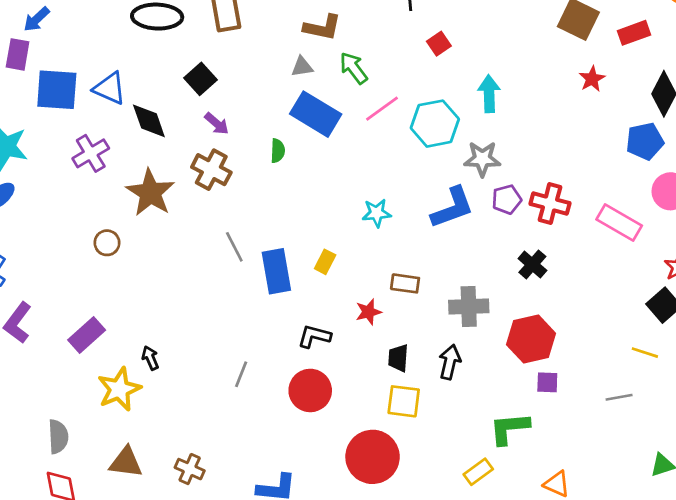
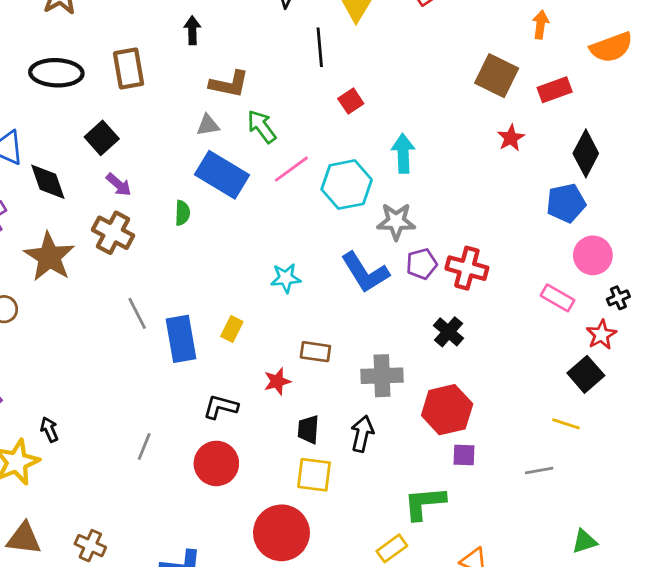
blue L-shape: (452, 208) -> (365, 272), turned 78
pink rectangle: (619, 222) -> (558, 298), moved, size x0.7

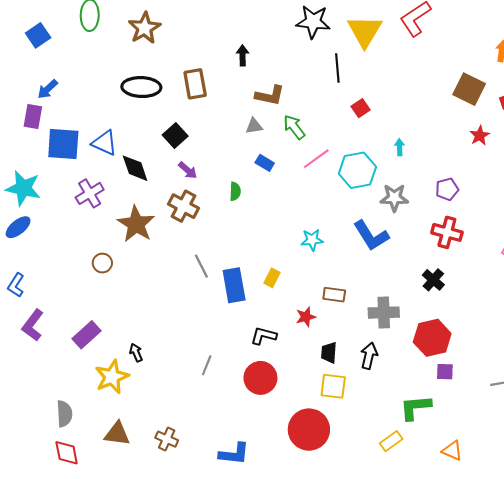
cyan arrow: (403, 153) -> (400, 147), size x0.6
blue rectangle: (222, 175) -> (265, 163), size x0.5
purple pentagon: (422, 264) -> (447, 189), moved

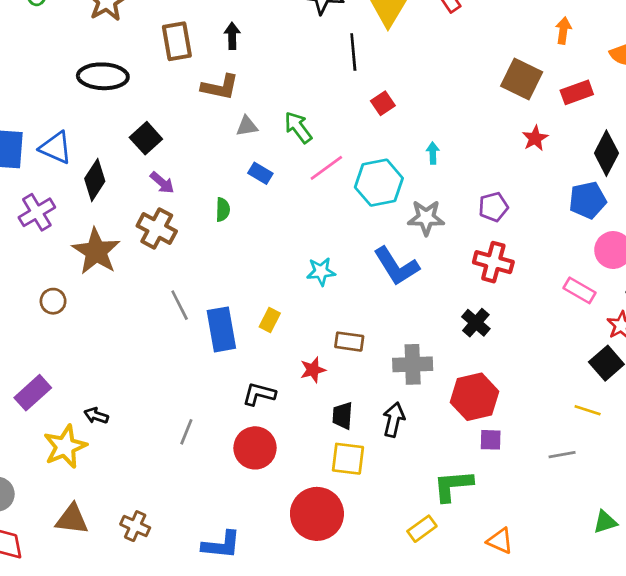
brown rectangle: (195, 84) -> (177, 41), moved
brown L-shape: (270, 95) -> (220, 87), moved
black diamond: (135, 168) -> (95, 180), turned 52
black arrow: (136, 353) -> (96, 416), turned -48

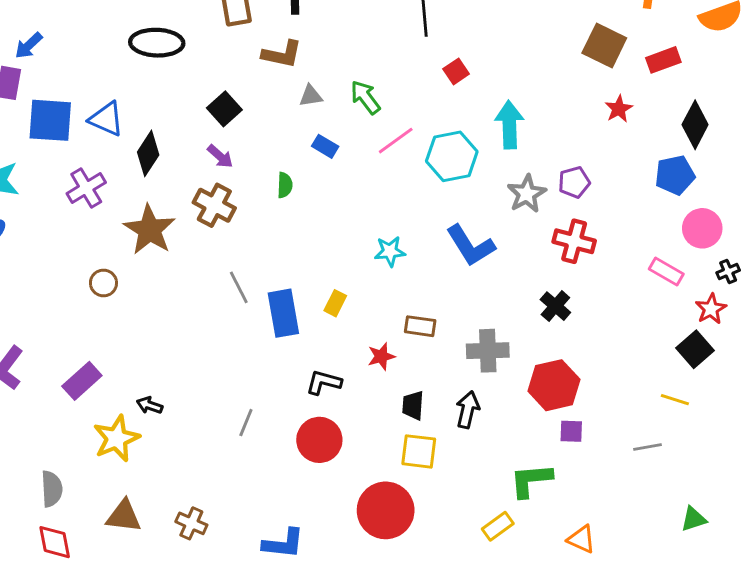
black square: (146, 138) -> (224, 109), moved
cyan arrow: (433, 153) -> (509, 125), size x2.0
gray star: (426, 218) -> (527, 194), moved, turned -30

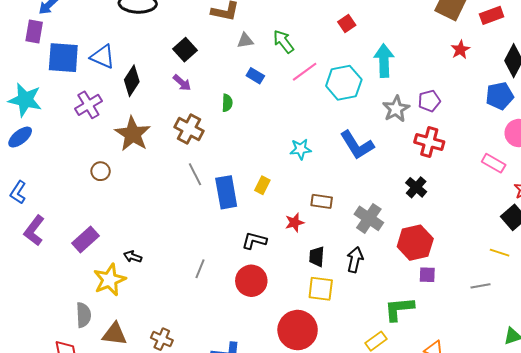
brown cross: (214, 205) -> (189, 129), moved
gray cross: (488, 351) -> (369, 218), turned 36
gray semicircle: (52, 489) -> (83, 315), moved

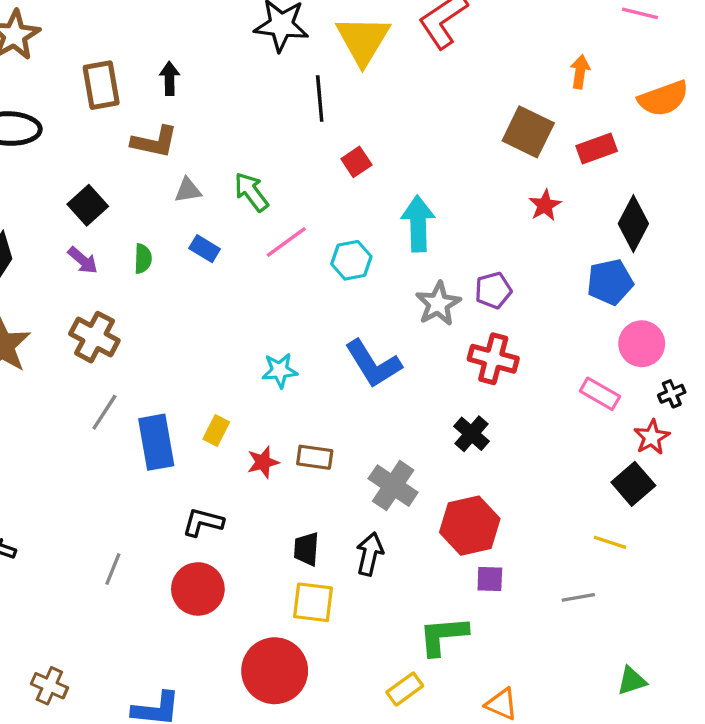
cyan hexagon: (344, 83) -> (351, 260), size x0.7
green semicircle: (227, 103) -> (143, 259), moved
gray line: (195, 174) -> (104, 412), turned 60
red star: (295, 222) -> (263, 462), moved

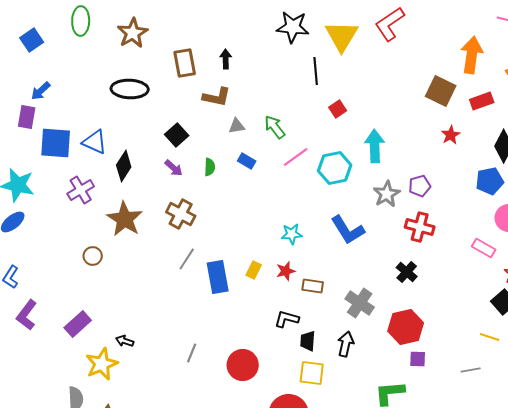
orange arrow: (580, 72) -> (472, 55), size x1.8
cyan hexagon: (351, 260) -> (335, 168), size x1.4
red star: (263, 462) -> (286, 271), moved
black L-shape: (203, 522) -> (287, 319), moved

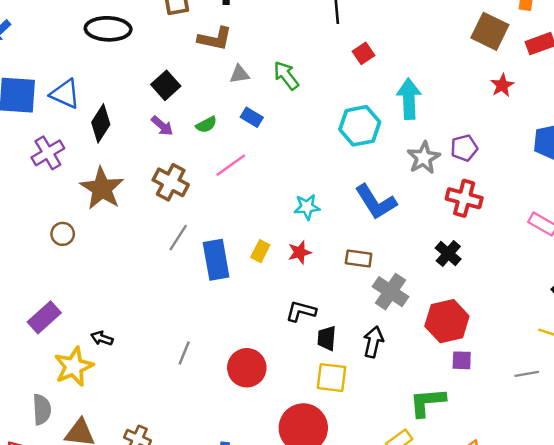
pink line: (296, 157) -> (231, 165), moved
green semicircle: (210, 167) -> (206, 125), turned 60
brown rectangle: (313, 286) -> (359, 258), moved

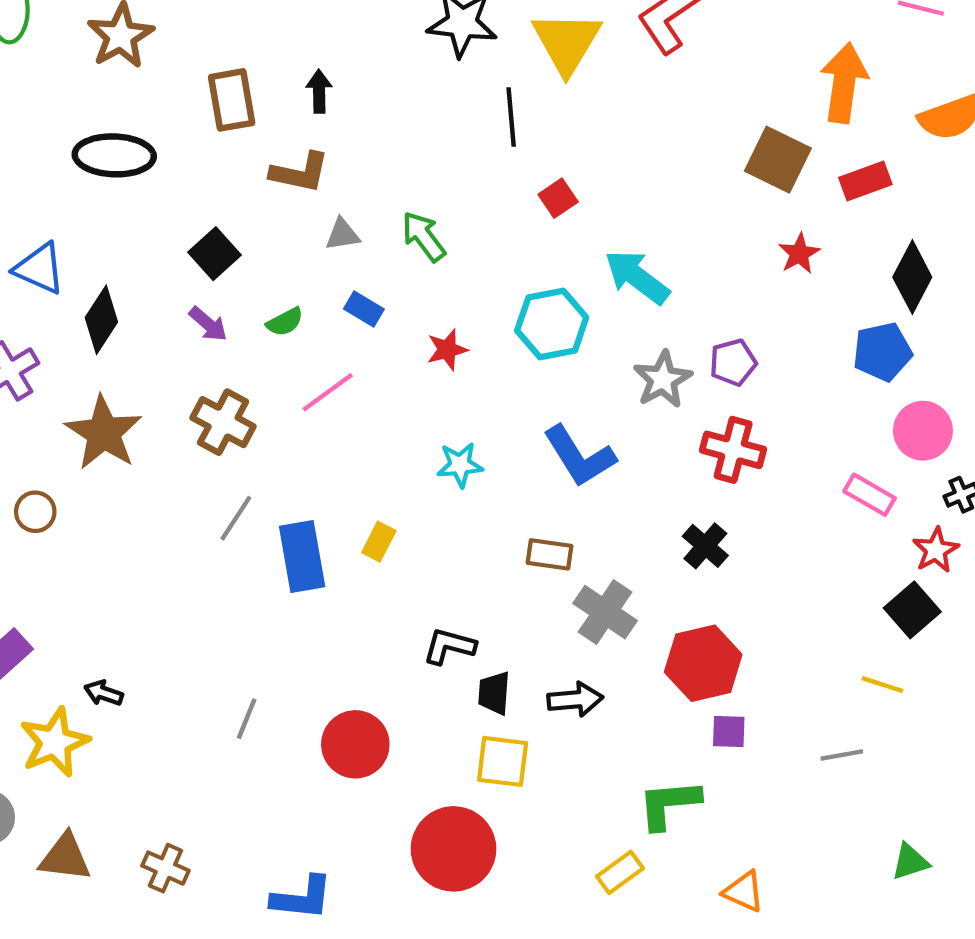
cyan arrow: (409, 99) -> (637, 277), turned -51
red star: (300, 252) -> (447, 350), moved
black arrow: (373, 342) -> (575, 700), turned 72

